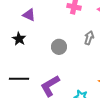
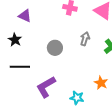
black line: (19, 79) -> (20, 67), moved

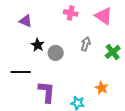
black star: (15, 40) -> (38, 45), moved
purple L-shape: (46, 87) -> (47, 92), turned 125

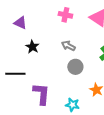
gray arrow: (86, 44) -> (68, 46), moved, turned -80
gray circle: (56, 53) -> (75, 67), moved

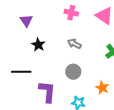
purple triangle: (20, 23) -> (26, 21), turned 32
gray circle: (75, 67) -> (73, 72), moved

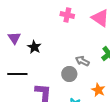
purple triangle: (26, 21) -> (14, 38), moved
gray arrow: (74, 44) -> (82, 61), moved

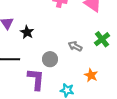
gray circle: (69, 74) -> (50, 59), moved

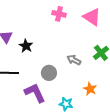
purple L-shape: (36, 79) -> (35, 93), turned -30

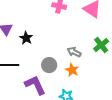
orange star: (90, 89) -> (72, 70), moved

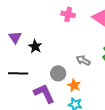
orange star: (72, 70) -> (74, 85), moved

